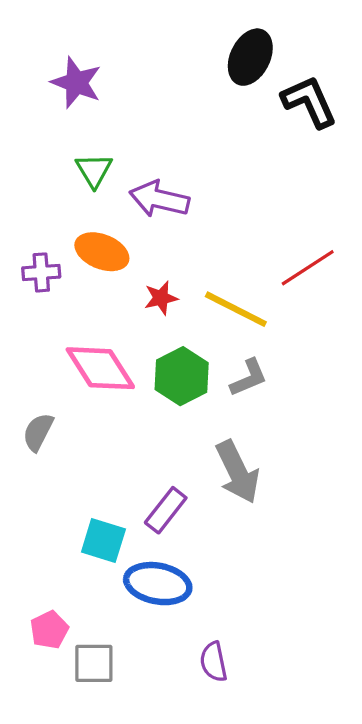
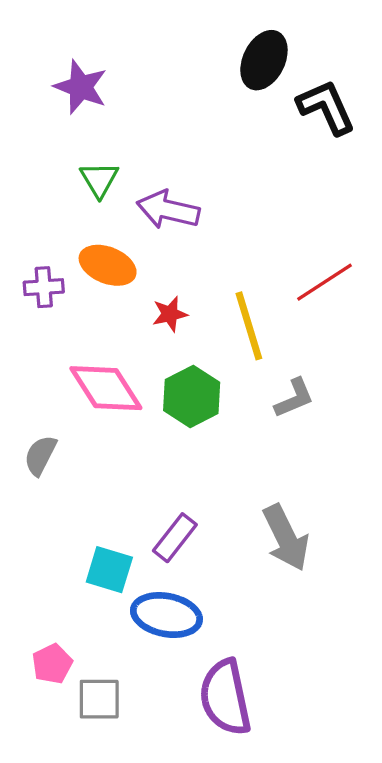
yellow line: (236, 309) -> (249, 326), turned 46
gray L-shape: (249, 378) -> (294, 398), moved
gray arrow: (237, 472) -> (286, 538), moved
purple semicircle: (214, 662) -> (225, 697), size x1.8

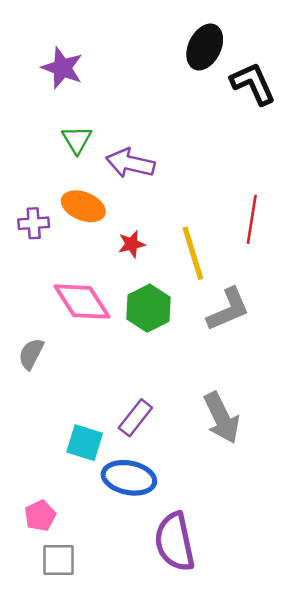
red line: (325, 282) -> (252, 219), turned -48
gray L-shape: (294, 398) -> (228, 309), size x1.4
gray square: (99, 699) -> (58, 560), moved

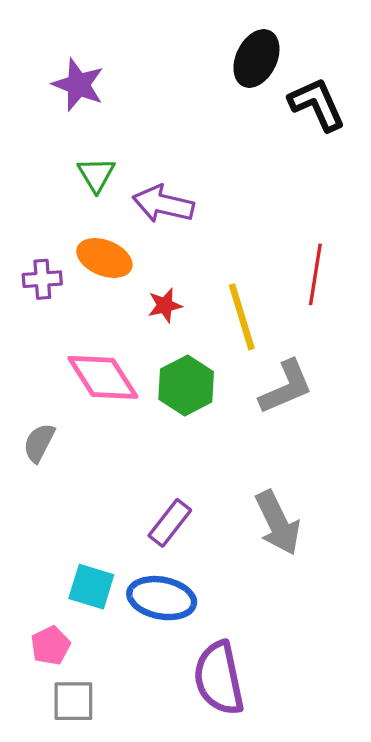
cyan square: (85, 443) -> (91, 587), moved

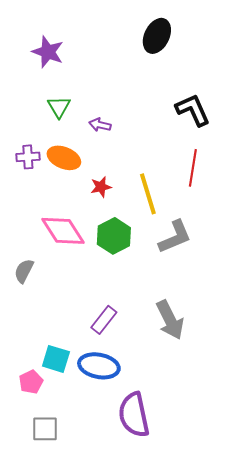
black L-shape: (317, 104) -> (193, 110), moved
purple arrow: (163, 204) -> (100, 125), size x0.6
purple cross: (42, 279) -> (28, 157), moved
pink pentagon: (50, 646) -> (31, 382), moved

